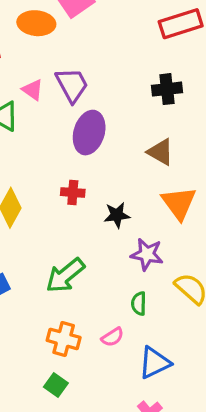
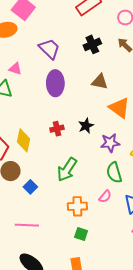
purple trapezoid: (72, 85) -> (49, 49), moved
red cross: (73, 192) -> (57, 129), moved
green semicircle: (139, 304) -> (114, 173), size x1.5

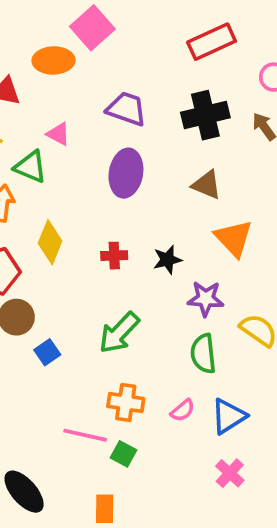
black cross: (92, 44) -> (205, 115), size x1.4
purple trapezoid: (49, 49) -> (127, 109), turned -35
yellow diamond: (23, 140) -> (50, 242), moved
pink semicircle: (105, 196) -> (183, 410), moved
pink line: (27, 225) -> (85, 435), moved

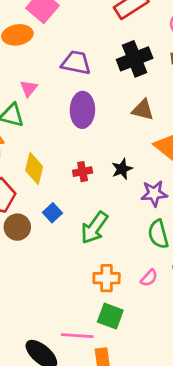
pink triangle: (58, 134) -> (29, 88), turned 48
blue square: (47, 352) -> (52, 213), moved
pink line: (85, 435) -> (77, 336), moved
green square: (123, 454) -> (110, 316), size x1.4

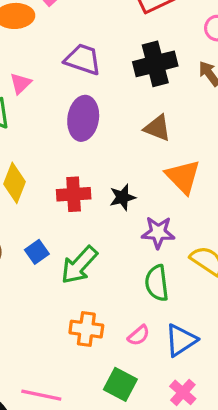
red cross: (83, 172) -> (74, 194), size x1.4
blue square: (52, 213) -> (37, 252), moved
green square: (110, 316) -> (120, 384), moved

